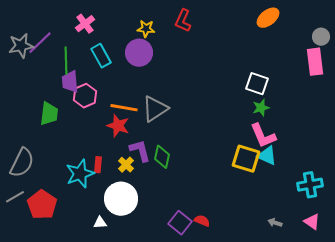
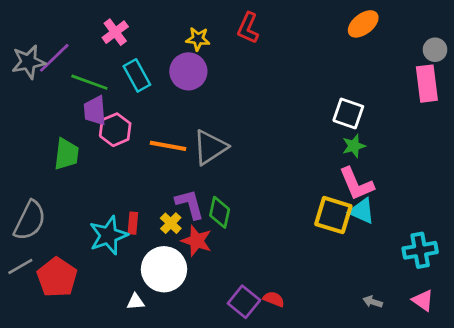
green line: (66, 61) -> (89, 82), turned -68
red star: (118, 126) -> (197, 241), moved

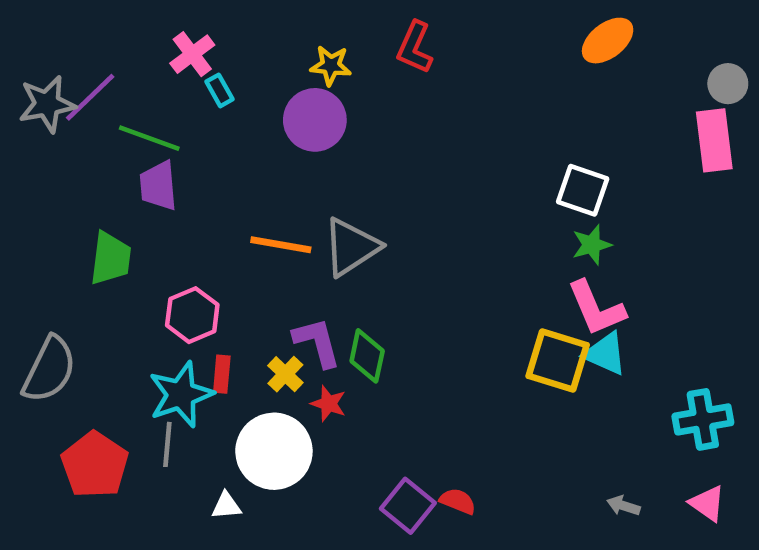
cyan rectangle: (137, 75) -> (220, 90), moved, size x0.6
pink hexagon: (115, 130) -> (192, 315), moved
red star: (197, 241) -> (328, 404), size x0.7
gray line: (20, 267) -> (167, 444), moved, turned -55

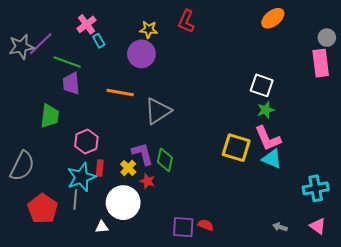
orange line: (281, 245) -> (120, 93), moved
yellow square: (558, 360) -> (236, 148), moved
purple square: (408, 506) -> (183, 227), turned -35

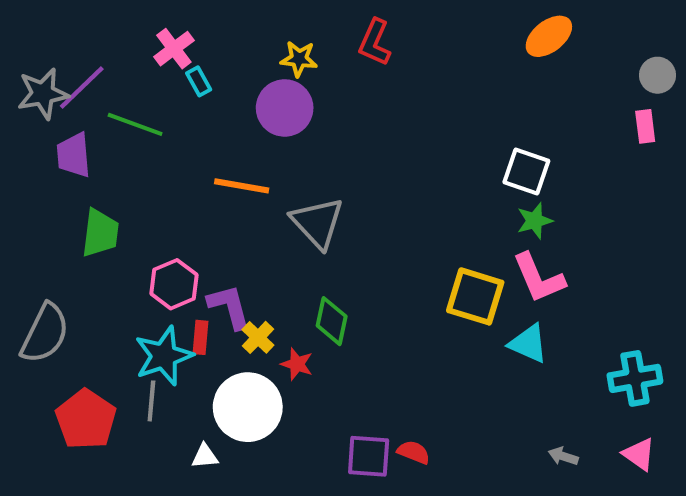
pink rectangle: (321, 63) -> (645, 126), size x0.6
purple trapezoid: (71, 83) -> (74, 155), moved
gray triangle: (158, 111) -> (317, 223), turned -40
purple L-shape: (142, 154) -> (229, 307), moved
cyan triangle: (272, 159) -> (528, 344), moved

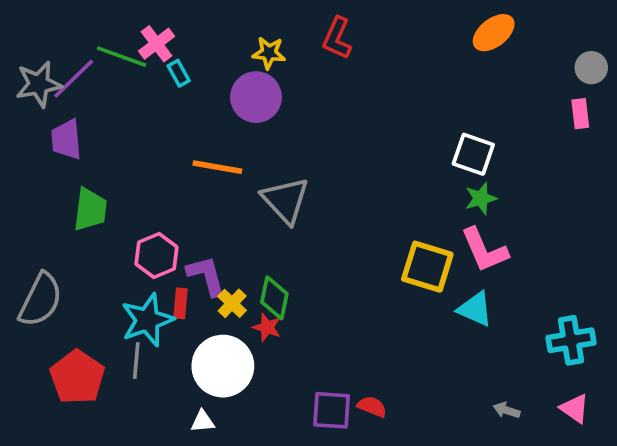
green line: (135, 124) -> (122, 57), moved
green diamond: (332, 321) -> (274, 298), moved
white triangle: (205, 456) -> (203, 421), moved

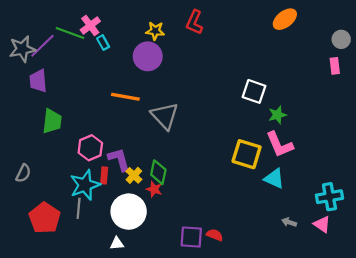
white square: (473, 154) -> (254, 91), moved
gray semicircle: (40, 300) -> (23, 173), size x0.6
pink triangle: (575, 408) -> (322, 224), moved
gray arrow: (507, 410) -> (289, 222), moved

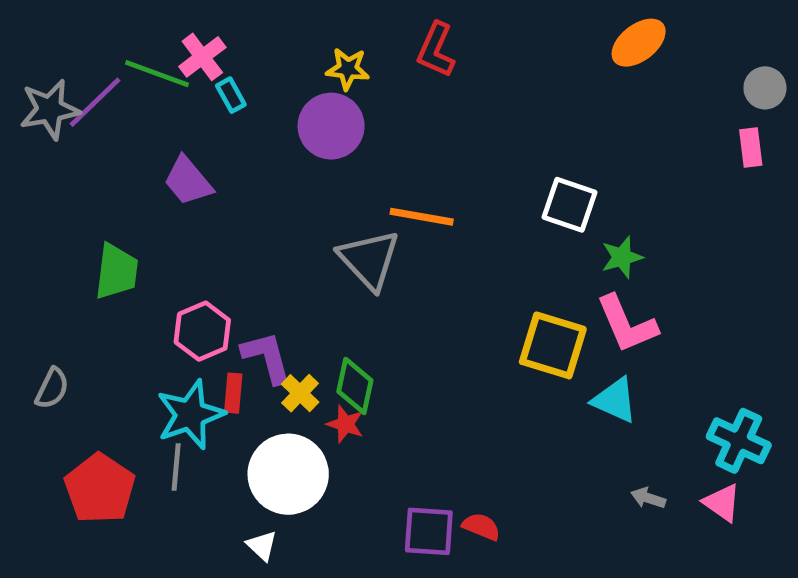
purple trapezoid: (38, 81) -> (188, 181), moved, turned -35
orange line: (125, 97) -> (422, 217), moved
cyan cross: (329, 197) -> (739, 441), turned 35
white triangle: (117, 243) -> (262, 546), turned 48

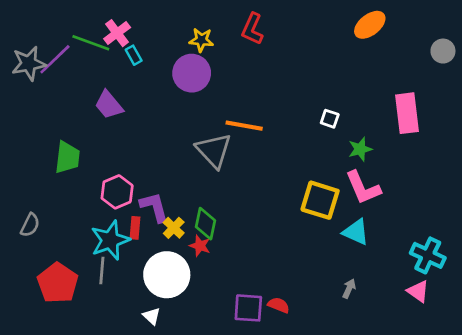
pink rectangle: (751, 148) -> (407, 113), moved, size x1.8
white square: (569, 205) -> (330, 119), size x0.6
gray arrow: (648, 498) -> (349, 289), moved, turned 96

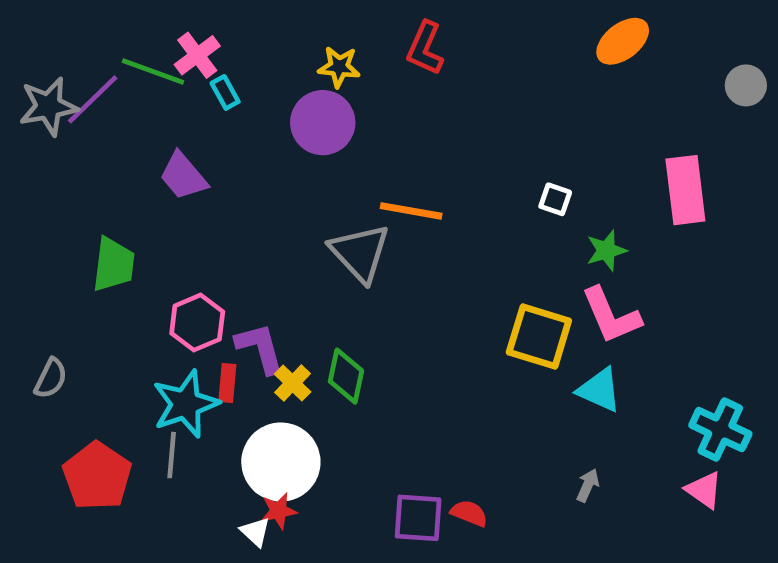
red star: (200, 246) -> (279, 511), moved, turned -30

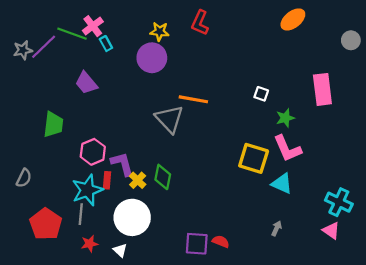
gray star: (48, 106) -> (23, 50), size x0.7
red star: (279, 511) -> (89, 244), moved

